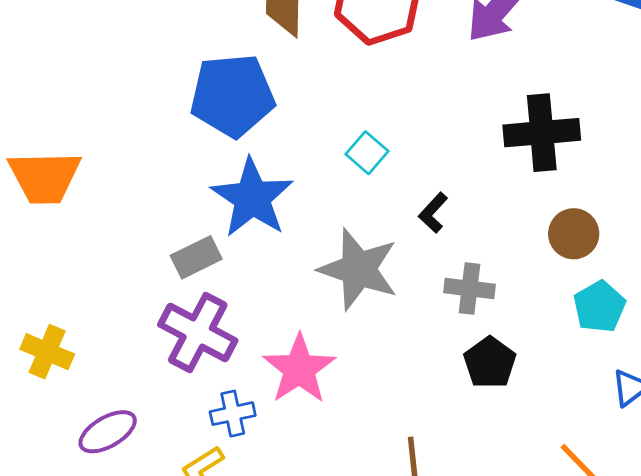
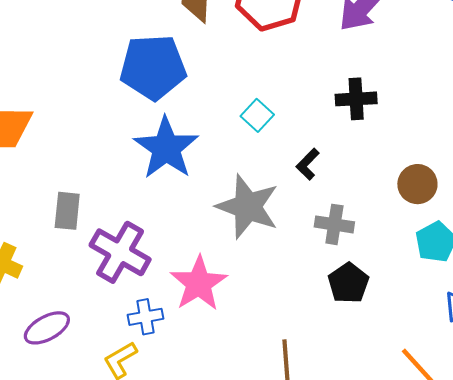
black cross: (542, 133) -> (356, 99), moved, size x0.7
gray rectangle: (196, 257) -> (67, 211), moved, turned -60

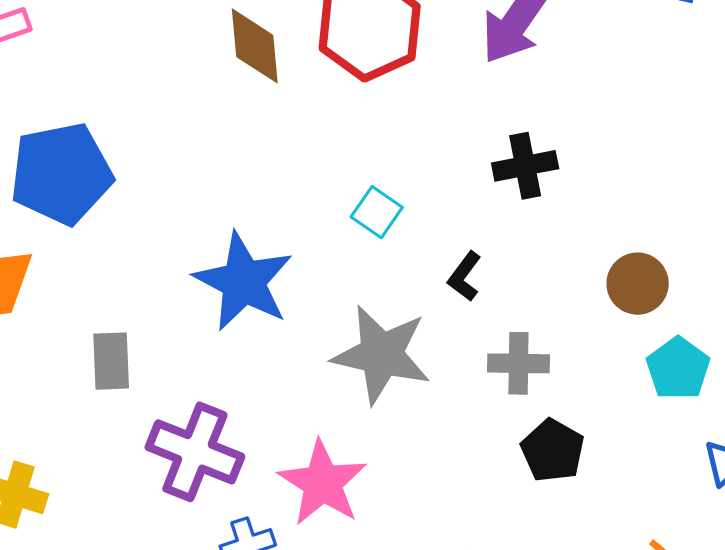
blue pentagon: (153, 67) -> (61, 174), moved
gray rectangle: (67, 211) -> (111, 361), moved

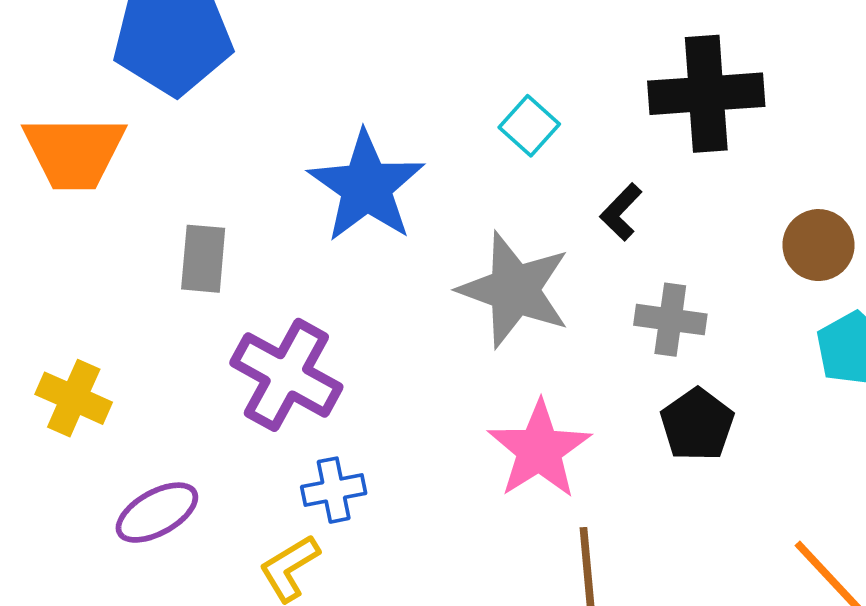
black cross: (525, 166) -> (706, 94), size x1.5
pink star: (323, 483) -> (539, 450), moved

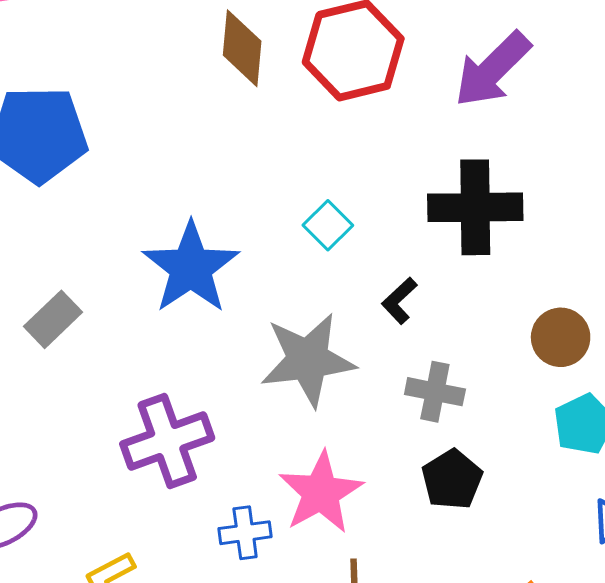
gray rectangle: (203, 259) -> (53, 319), turned 38
gray star: (514, 290) -> (308, 360), turned -30
purple cross: (286, 375) -> (167, 441), moved, turned 38
blue cross: (334, 490) -> (245, 533), moved

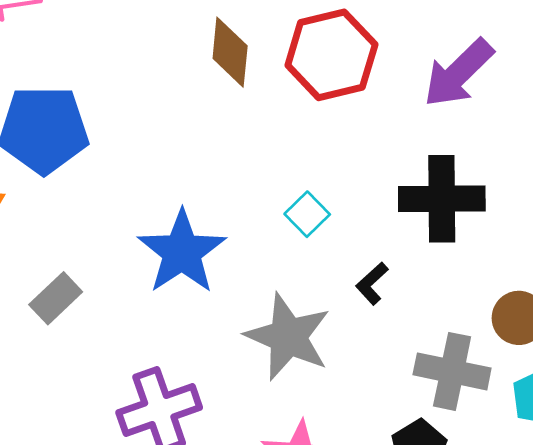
gray star: (308, 360) -> (288, 337), turned 30
gray cross: (435, 392) -> (452, 371), moved, size x1.4

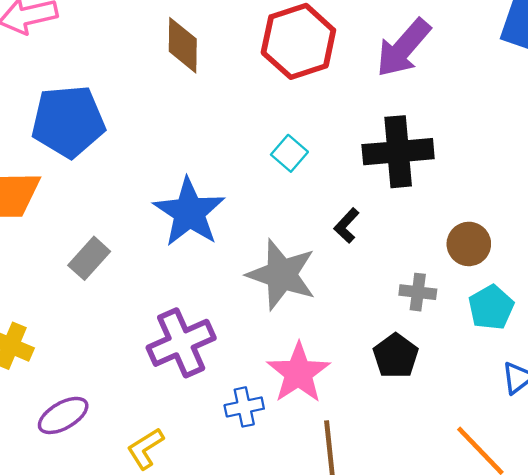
brown diamond: (230, 52) -> (183, 45), moved
cyan square: (307, 214) -> (289, 153), moved
gray cross: (452, 371) -> (418, 292), size x0.6

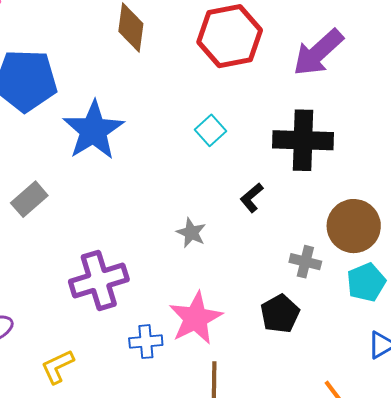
blue star: (189, 212) -> (93, 130), moved
brown circle: (469, 244) -> (354, 226), size x1.4
gray star: (282, 275) -> (191, 233), size x0.5

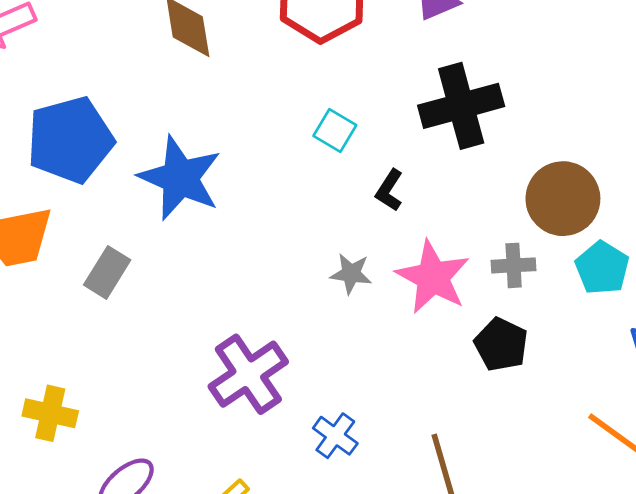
black L-shape: (252, 198) -> (389, 190), moved
gray rectangle: (29, 199) -> (107, 272), moved
pink star: (196, 318) -> (433, 277), moved
blue cross: (146, 342) -> (335, 436), turned -32

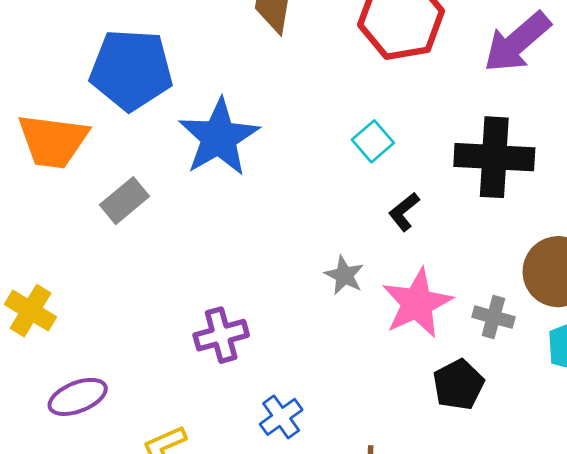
purple cross: (248, 374) -> (221, 335), size x0.7

